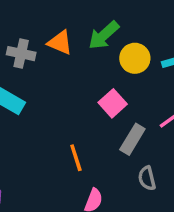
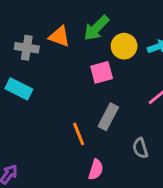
pink square: (113, 103) -> (102, 72), moved, turned 30
gray rectangle: (132, 139) -> (108, 117), moved

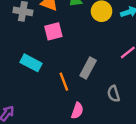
pink square: (102, 72) -> (53, 31), moved
cyan rectangle: (19, 89) -> (31, 63), moved

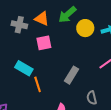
orange line: (64, 82) -> (38, 84), moved

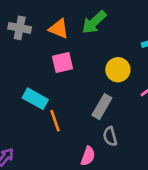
gray cross: (19, 25) -> (20, 28), moved
yellow circle: (85, 28) -> (118, 70), moved
gray semicircle: (92, 98) -> (110, 136), moved

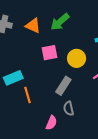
pink square: (62, 62) -> (50, 53), moved
cyan rectangle: (35, 99) -> (13, 78), turned -54

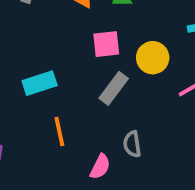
gray rectangle: (63, 86) -> (114, 88), moved
orange line: (28, 95) -> (59, 132), moved

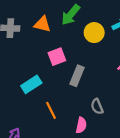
pink square: (106, 44) -> (57, 57), moved
yellow circle: (153, 58) -> (94, 33), moved

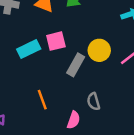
yellow circle: (94, 33) -> (99, 50), moved
cyan rectangle: (31, 84) -> (29, 49), moved

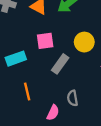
cyan rectangle: (29, 49) -> (16, 59), moved
yellow circle: (99, 50) -> (84, 42), moved

